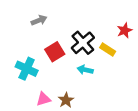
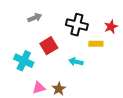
black cross: (83, 43) -> (77, 25), moved, turned -35
yellow rectangle: (108, 50) -> (96, 44), turned -32

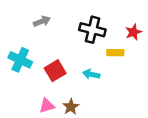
red square: (49, 46) -> (55, 71), moved
cyan cross: (24, 61) -> (20, 60), moved

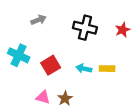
yellow rectangle: (115, 53) -> (107, 69), moved
pink triangle: (47, 106) -> (43, 97), turned 32

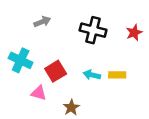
pink triangle: (43, 97) -> (39, 93), moved

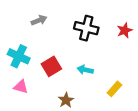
yellow rectangle: (117, 75) -> (114, 89), moved, turned -49
pink triangle: (39, 93) -> (21, 87), moved

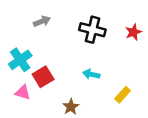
cyan cross: (19, 56) -> (20, 60), turned 30
red square: (51, 66) -> (43, 77), moved

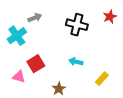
red star: (133, 32) -> (110, 17), moved
cyan cross: (20, 60) -> (17, 36), moved

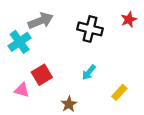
gray arrow: (35, 18) -> (41, 21), size x1.5
cyan arrow: (76, 62) -> (89, 72), turned -64

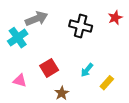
cyan arrow: (89, 72) -> (87, 70), moved
red square: (42, 75) -> (49, 68), moved

